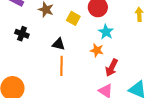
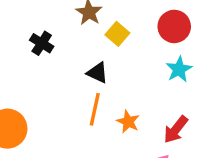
yellow square: (73, 18) -> (117, 34), moved
orange star: (97, 50) -> (128, 122), moved

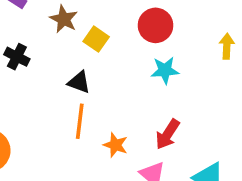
cyan star: (179, 69) -> (165, 70), turned 30
orange star: (128, 122) -> (115, 145), moved

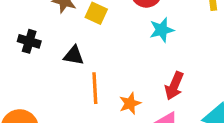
black triangle: (79, 82) -> (74, 55), moved
orange star: (115, 145) -> (130, 103), turned -30

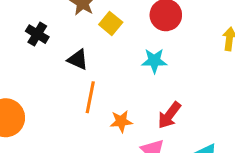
cyan star: (162, 30) -> (154, 61), moved

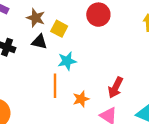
black triangle: (78, 60) -> (39, 42), moved
cyan star: (154, 61) -> (67, 61), moved

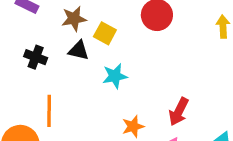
brown star: (36, 18) -> (74, 19), turned -30
orange line: (55, 86) -> (49, 111), moved

